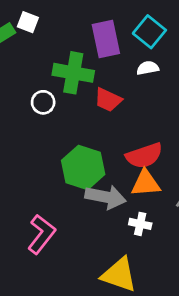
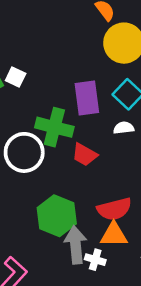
white circle: (43, 102) -> (24, 152), size x1.8
gray arrow: (106, 197) -> (76, 245), turned -111
white cross: (140, 224) -> (95, 260), moved

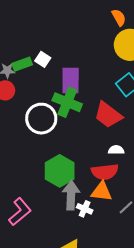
purple rectangle: (87, 98) -> (71, 81), moved
white semicircle: (124, 128) -> (116, 150), moved
red trapezoid: (85, 155) -> (108, 115), moved, size x1.4

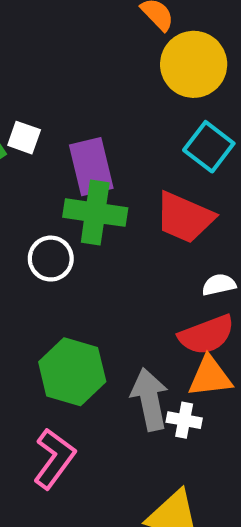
white circle: (41, 119) -> (51, 259), size x0.7
green hexagon: (60, 171) -> (72, 372), moved

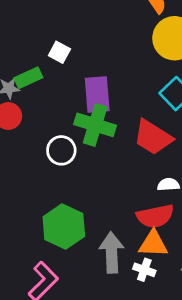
white square: (24, 138) -> (59, 52), moved
white cross: (184, 420) -> (144, 270), moved

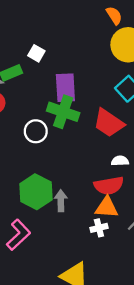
gray arrow: (112, 252) -> (61, 201), moved, size x0.7
white cross: (144, 270) -> (99, 228), turned -35

